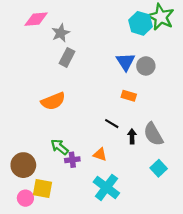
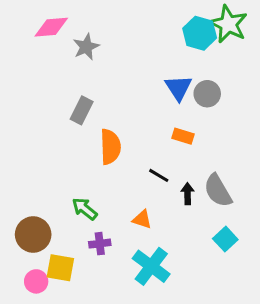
gray rectangle: (67, 57) -> (82, 110), moved
orange semicircle: (53, 101) -> (110, 147), moved, turned -70
purple cross: (72, 160) -> (100, 244), moved

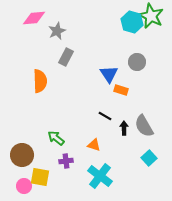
blue triangle: (178, 88) -> (109, 74), moved
gray rectangle: (82, 110) -> (66, 57), moved
orange semicircle: (110, 147) -> (40, 81), moved

